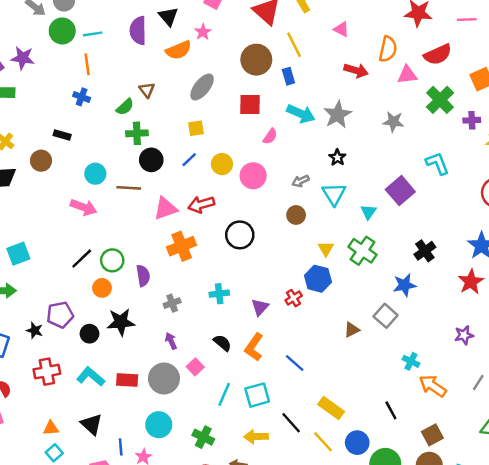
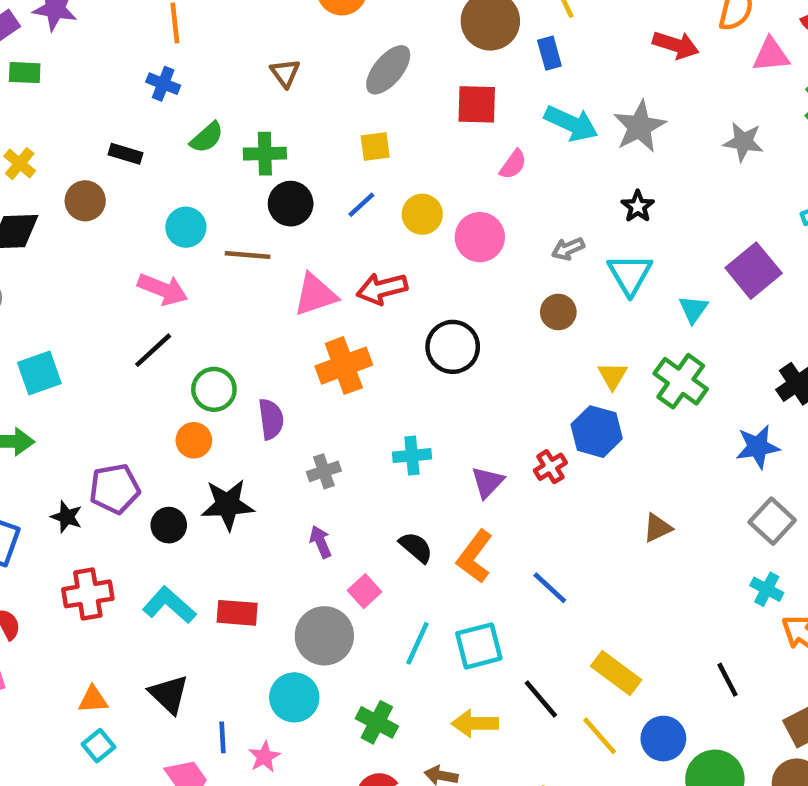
green semicircle: (125, 107) -> (207, 137), moved
black line: (82, 259) -> (153, 350), moved
gray square: (386, 316) -> (772, 521), moved
gray circle: (164, 378) -> (324, 636), moved

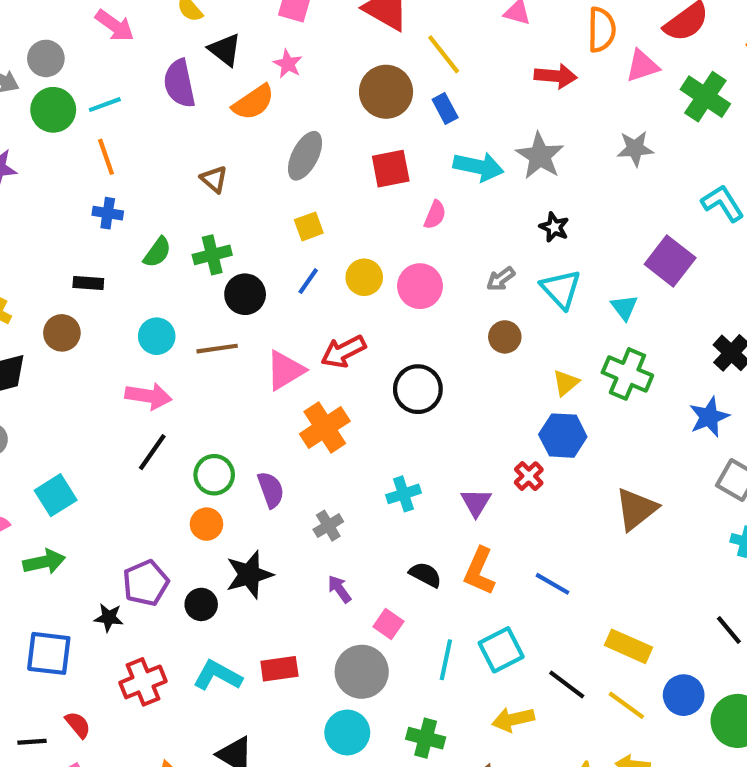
yellow triangle: (613, 376) -> (566, 383), turned 32
brown triangle: (657, 528) -> (636, 509), size x1.6

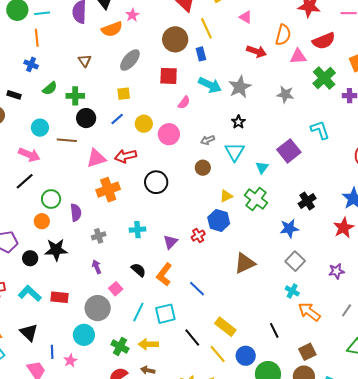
yellow arrow: (513, 719) -> (148, 344), moved

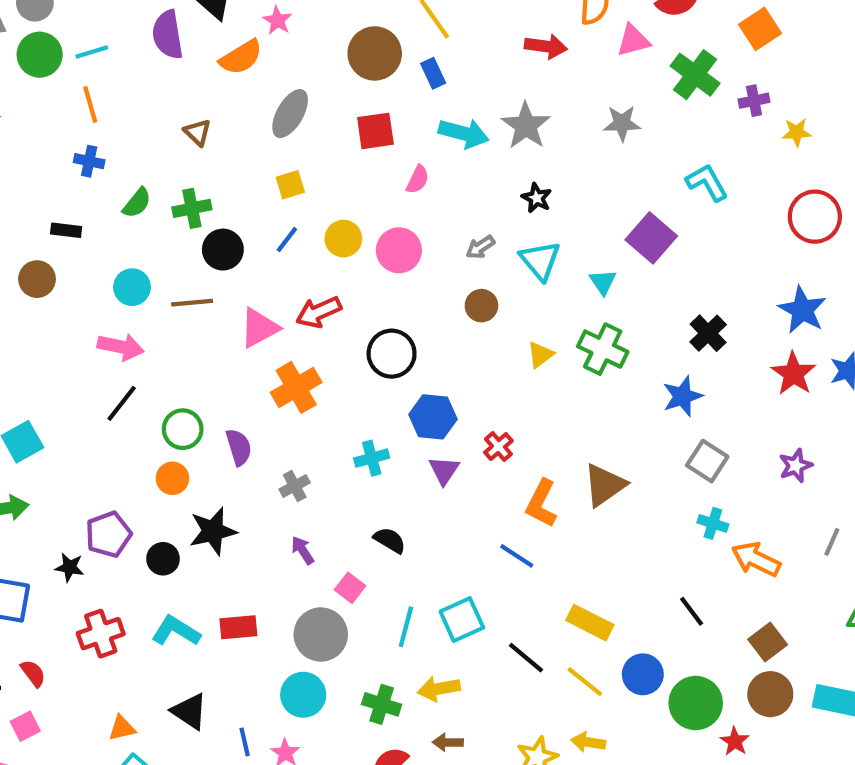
blue hexagon: (219, 220) -> (433, 417), moved
orange L-shape: (164, 274) -> (541, 503), moved

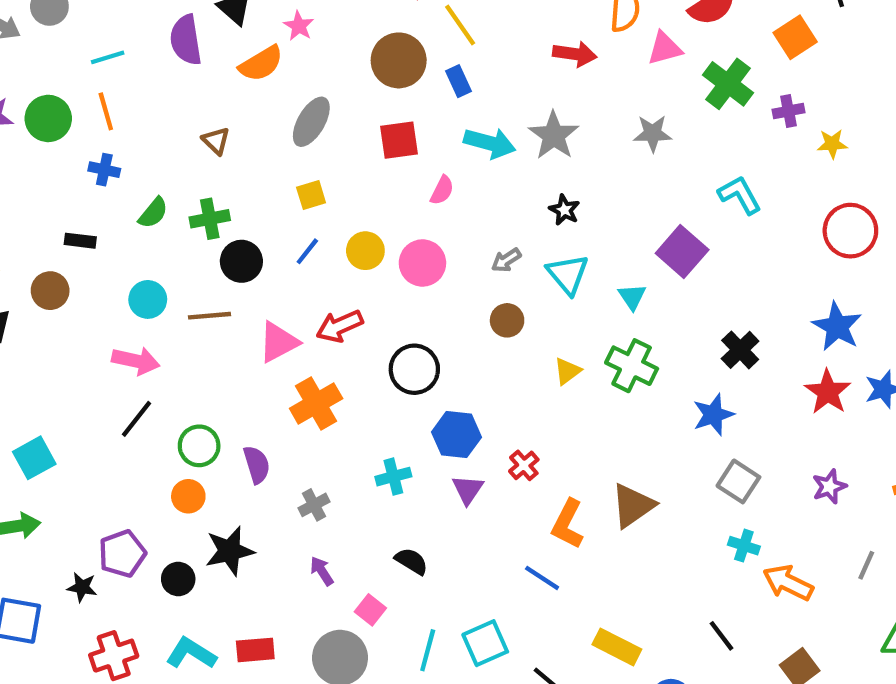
green circle: (40, 55) -> (48, 118), moved

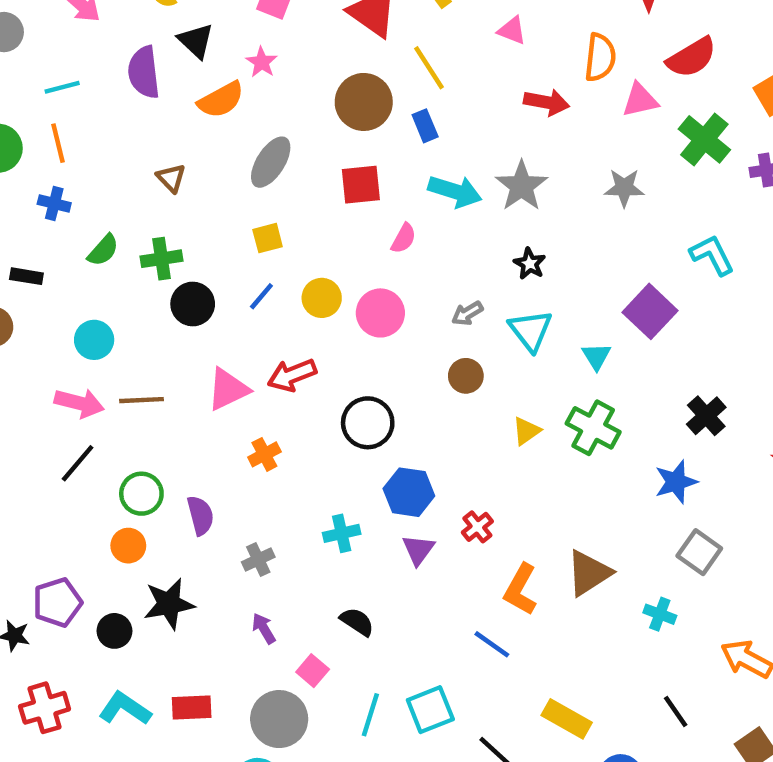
brown line: (209, 316) -> (141, 400), moved
orange cross: (316, 403) -> (264, 454), size x0.6
cyan cross: (744, 546) -> (660, 614), moved

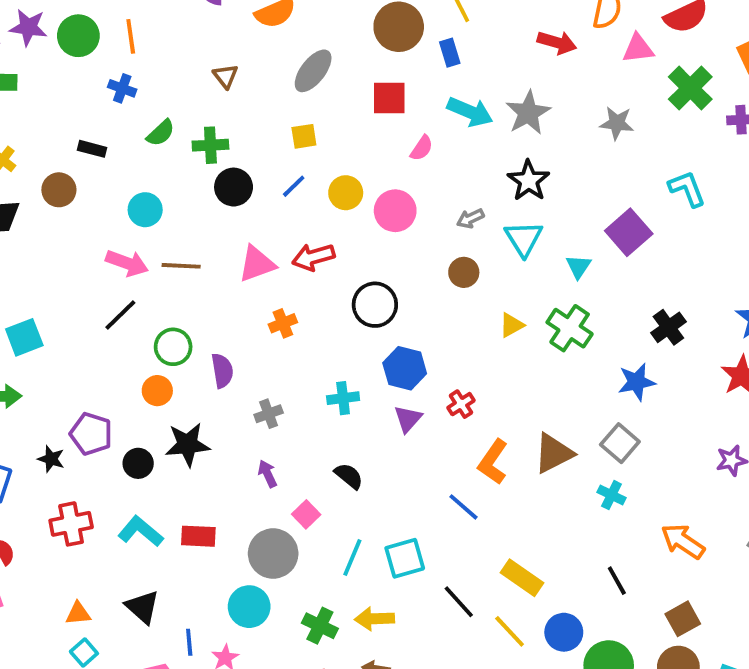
black star: (530, 264) -> (529, 181), size x1.5
gray square: (699, 552) -> (620, 443), moved
purple pentagon: (57, 602) -> (91, 434), turned 30

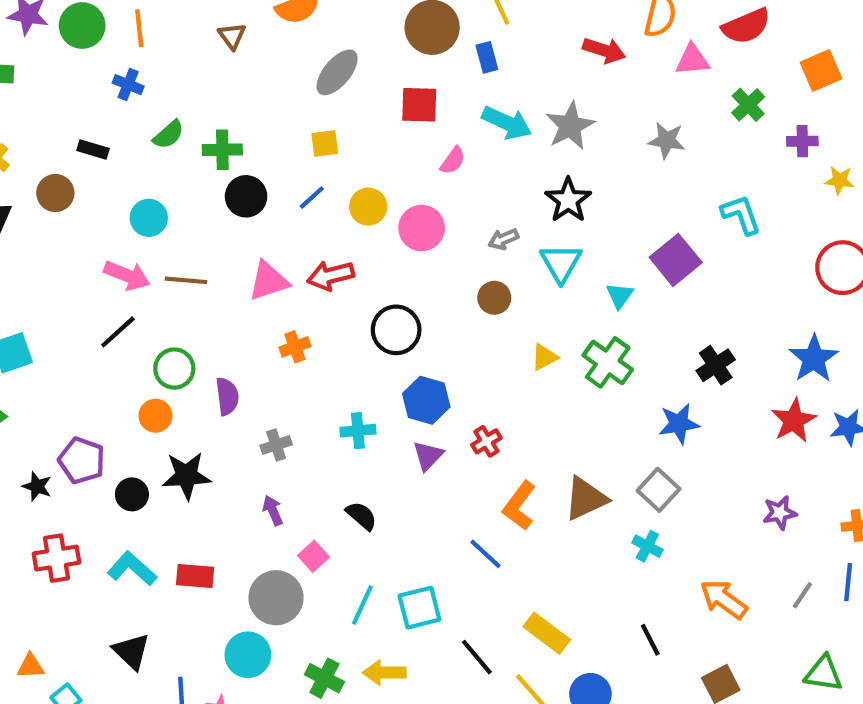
brown triangle: (226, 76) -> (232, 36), moved
green cross: (690, 88) -> (748, 105), size x0.7
orange triangle: (78, 613) -> (30, 666), moved

